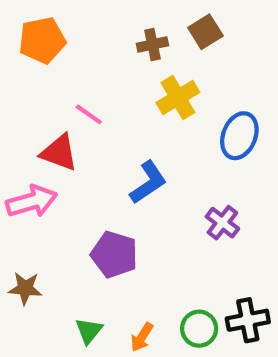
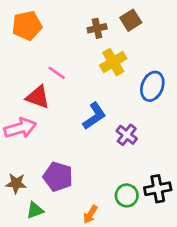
purple cross: (222, 223) -> (127, 135), moved
purple pentagon: (114, 254) -> (58, 177), moved
black cross: (248, 320) -> (158, 189), moved
green circle: (199, 329) -> (127, 195), moved
green triangle: (89, 331) -> (35, 210), moved, turned 30

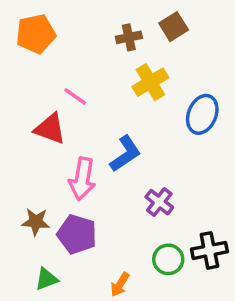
pink arrow: (20, 128) -> (82, 179), moved, turned 116
purple cross: (127, 135) -> (159, 202), moved
brown star: (16, 183) -> (36, 222), moved

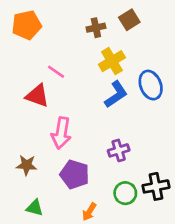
blue ellipse: (202, 114) -> (151, 85), turned -44
blue L-shape: (125, 154) -> (116, 94), moved
purple cross: (159, 202) -> (119, 150), turned 35
purple pentagon: (77, 234) -> (75, 174), moved
green triangle: (46, 279) -> (35, 208), turned 36

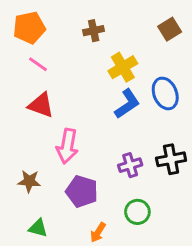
brown square: (129, 20) -> (170, 29), moved
brown cross: (96, 28) -> (94, 31), moved
pink line: (56, 72) -> (38, 64), moved
black cross: (156, 186) -> (171, 159), moved

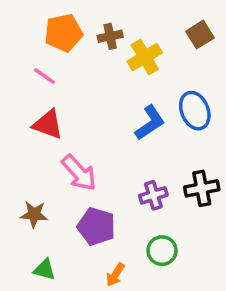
orange pentagon: (29, 28) -> (63, 33), moved
yellow cross: (123, 67) -> (145, 57), moved
pink arrow: (67, 146) -> (79, 173), turned -52

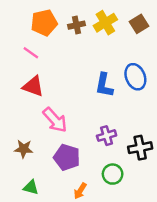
yellow cross: (145, 57) -> (105, 23), moved
blue L-shape: (150, 123) -> (104, 85), turned 135
black cross: (202, 188) -> (140, 148), moved

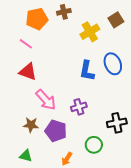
yellow cross: (105, 23) -> (90, 32), moved
brown cross: (77, 25) -> (64, 12), moved
purple cross: (107, 136) -> (79, 107), moved
brown star: (24, 149) -> (31, 125), moved

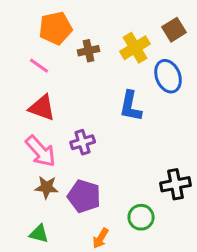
brown cross: (64, 12) -> (89, 51), moved
blue ellipse: (113, 64) -> (168, 76), moved
pink arrow: (46, 100) -> (40, 151), moved
purple cross: (79, 107) -> (83, 142), moved

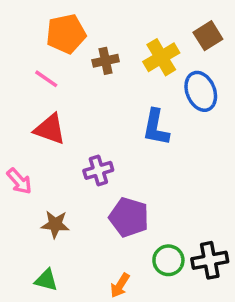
pink arrow: (40, 151) -> (19, 181), moved, size x0.7
black cross: (176, 184) -> (210, 260), moved
purple pentagon: (84, 196) -> (129, 217), moved

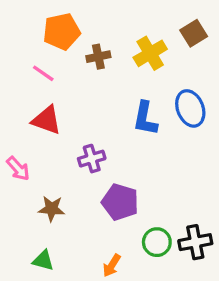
blue ellipse: (201, 91) -> (190, 108), moved

